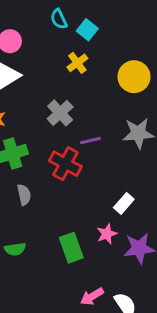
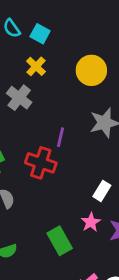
gray cross: (60, 113) -> (19, 98), moved
purple line: (90, 141) -> (61, 137), turned -54

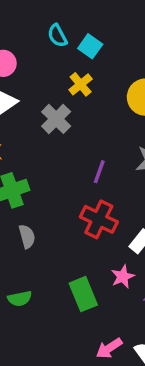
red cross: (41, 163) -> (99, 219), moved

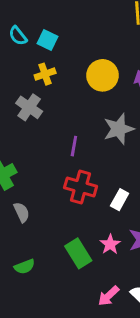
yellow cross: (81, 84) -> (45, 74), turned 30
pink star: (123, 277) -> (110, 244), moved

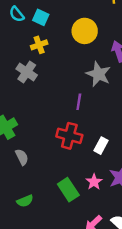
yellow circle: (103, 75) -> (85, 31), moved
gray star: (119, 129) -> (98, 74), moved, turned -30
purple line: (74, 146) -> (79, 102), moved

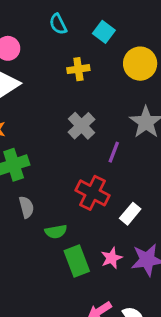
cyan square: (41, 17) -> (104, 32), moved
gray cross: (27, 72) -> (81, 126), moved
green semicircle: (25, 201) -> (56, 232), moved

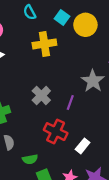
yellow circle: (140, 64) -> (85, 25), moved
yellow cross: (78, 69) -> (44, 44), size x1.5
gray cross: (81, 126) -> (41, 96), moved

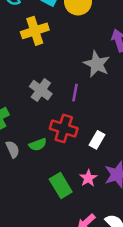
green semicircle: (30, 159) -> (38, 145), moved

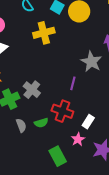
gray cross: (41, 90) -> (32, 90), moved
pink star: (88, 178) -> (78, 139), moved

